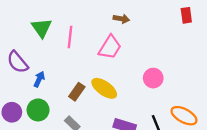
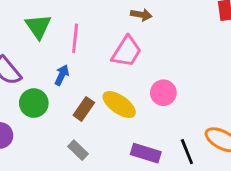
pink circle: (153, 78) -> (163, 93), moved
blue arrow: (39, 79) -> (62, 75), moved
green circle: (38, 110) -> (34, 103), moved

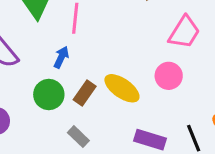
pink trapezoid: (127, 52) -> (184, 32), moved
green circle: (34, 103) -> (49, 95), moved

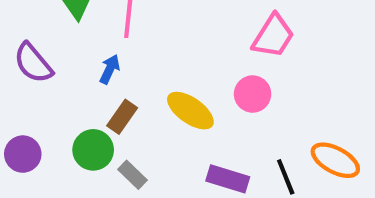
brown rectangle: (85, 93) -> (122, 117), moved
green circle: (49, 95) -> (93, 150), moved

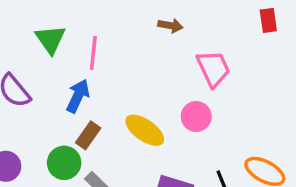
pink trapezoid: (273, 36) -> (213, 68), turned -57
blue arrow: (110, 69) -> (78, 96), size x1.4

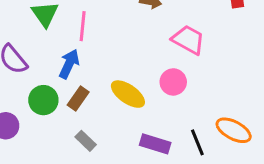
pink trapezoid: (213, 68) -> (188, 40), turned -36
green circle: (64, 163) -> (43, 100), moved

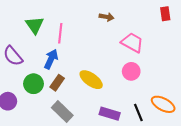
pink circle: (173, 82) -> (131, 71), moved
gray rectangle: (86, 141) -> (62, 111), size x1.5

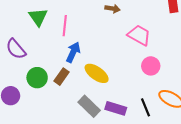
blue arrow: (51, 59) -> (73, 52), moved
pink circle: (131, 71) -> (151, 66), moved
gray rectangle: (62, 111) -> (89, 106), moved

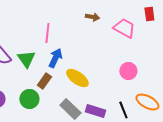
green triangle: (38, 17) -> (26, 59), moved
pink trapezoid: (139, 35) -> (124, 28), moved
green circle: (37, 78) -> (29, 99), moved

